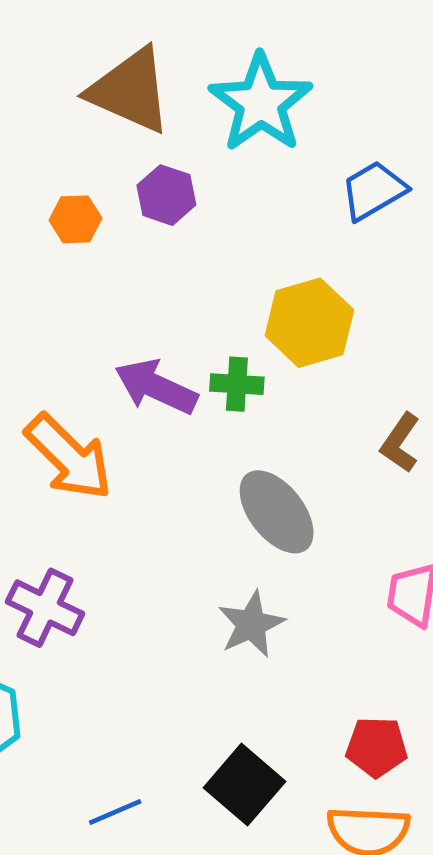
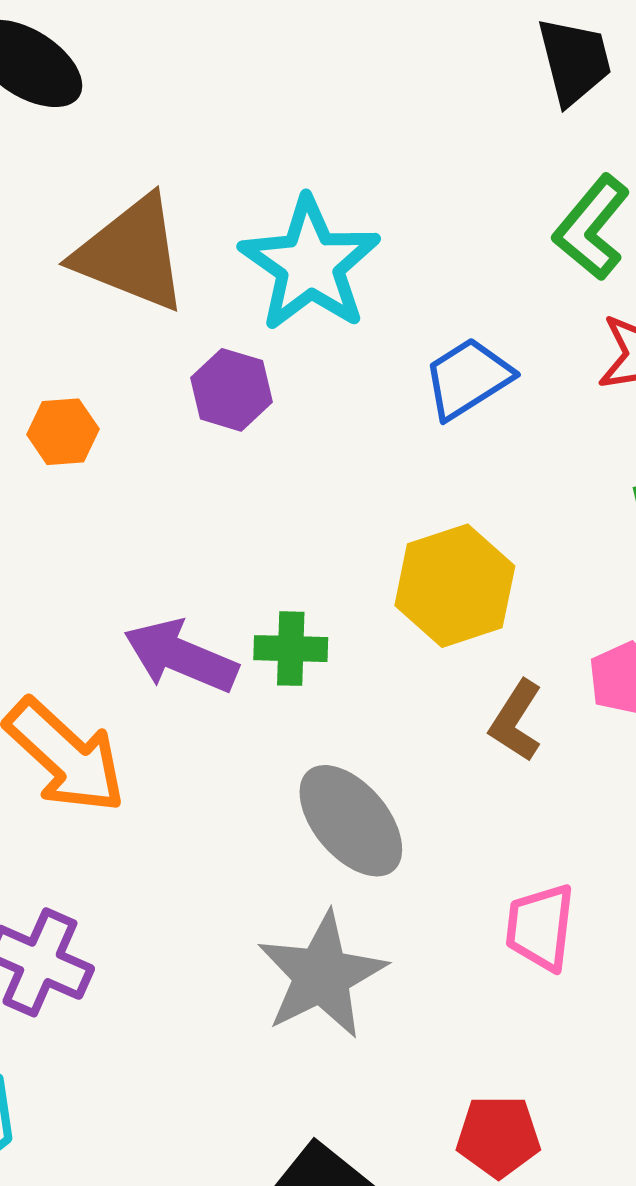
purple hexagon: (166, 195) -> (231, 390), moved
yellow hexagon: (309, 323) -> (455, 586), moved
gray star: (251, 624) -> (322, 975), size x1.4

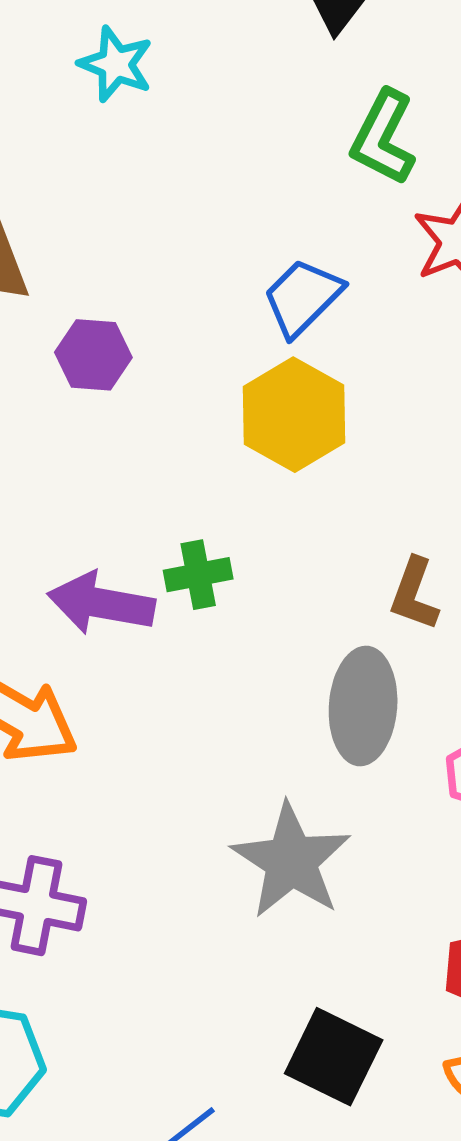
cyan star: (310, 264) -> (116, 64), moved, size x0.6
yellow hexagon: (455, 586) -> (294, 415), moved
gray ellipse: (351, 821) -> (363, 706), moved, turned 57

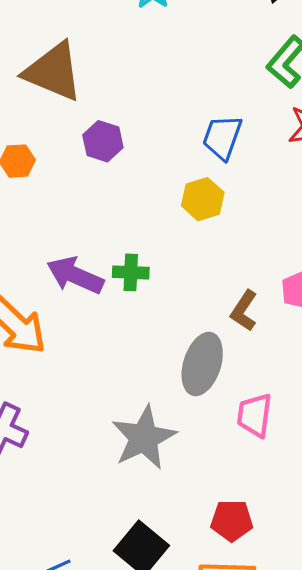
blue trapezoid: (303, 297) -> (222, 137), turned -39
yellow hexagon: (294, 415) -> (203, 199), size x0.7

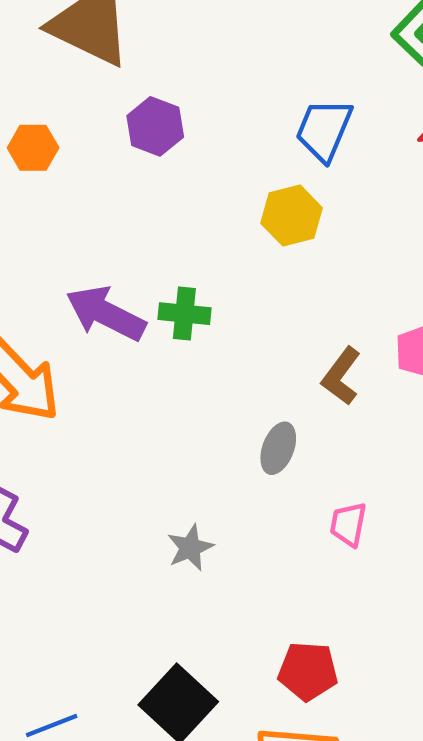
gray ellipse: (202, 364) -> (278, 448), size x0.6
pink trapezoid: (255, 415) -> (348, 524), size x0.7
gray star: (144, 438) -> (190, 548), size x0.5

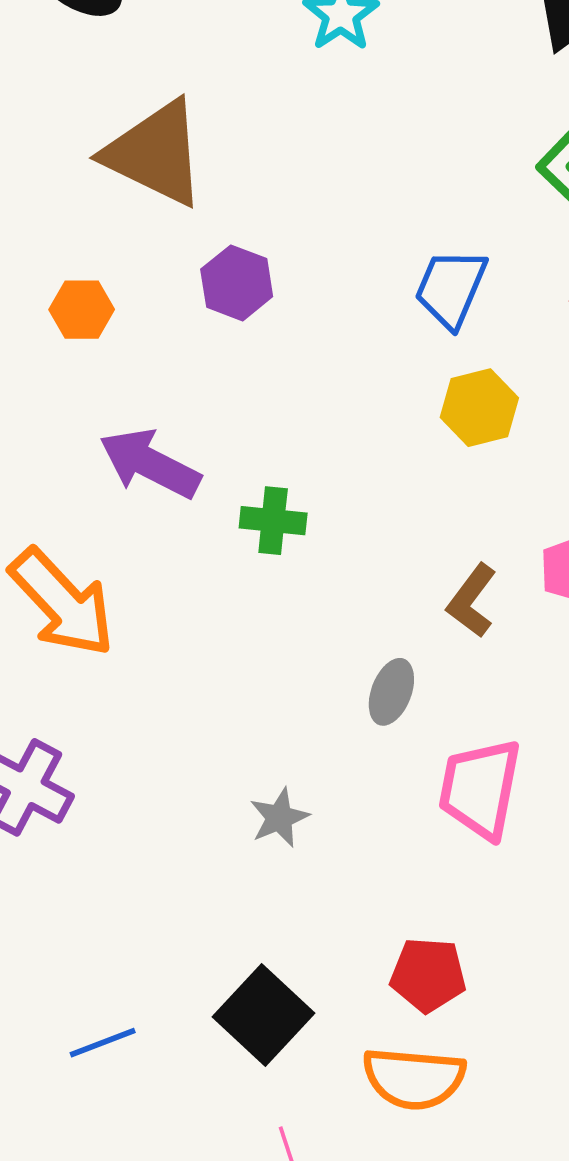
yellow hexagon: (292, 216) -> (479, 408), moved
purple arrow: (106, 313) -> (150, 464), moved
pink trapezoid: (348, 524) -> (480, 789), size x1.8

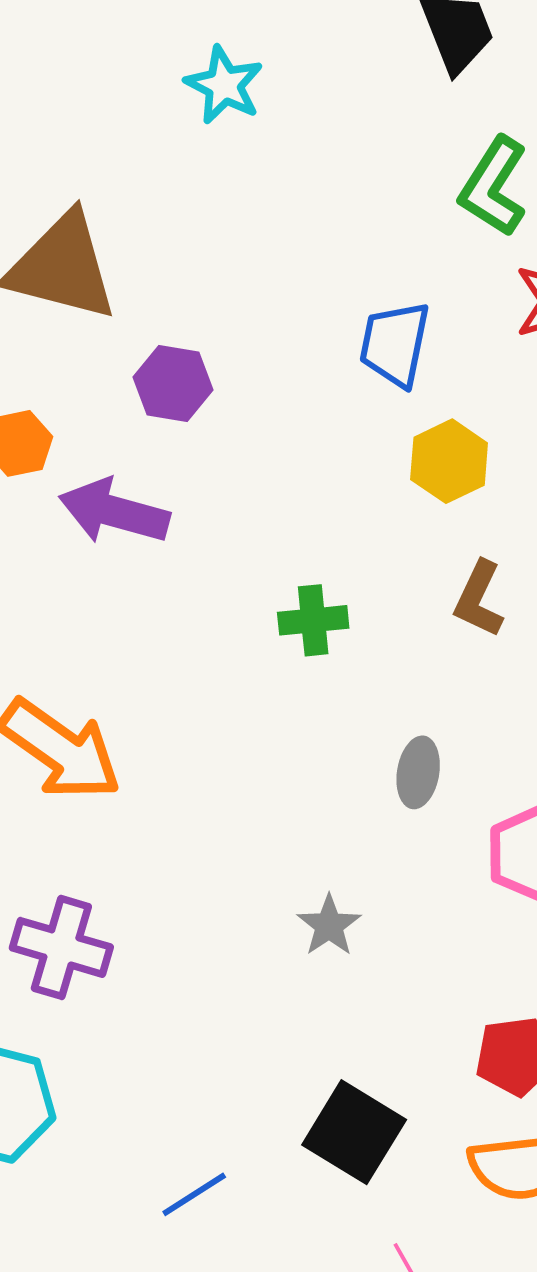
purple arrow: (150, 464) -> (114, 512), moved
green cross: (273, 521) -> (313, 620), moved
brown L-shape: (472, 601) -> (479, 599), moved

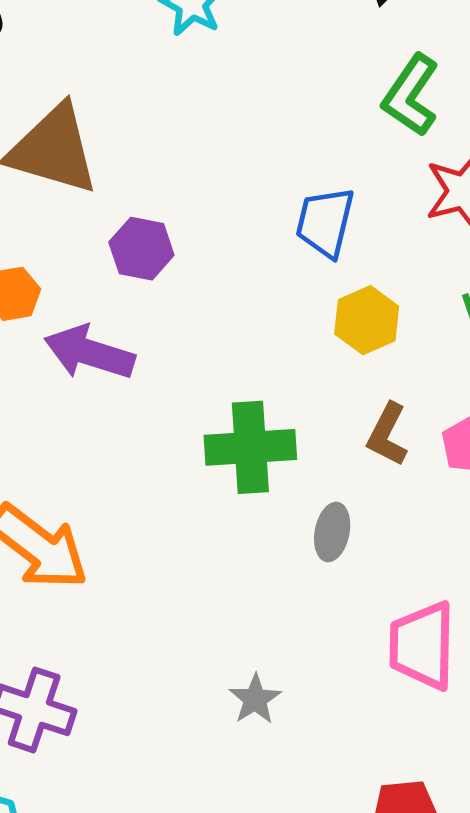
green cross: (313, 620) -> (250, 447), size x1.6
gray ellipse: (418, 772) -> (332, 532), moved

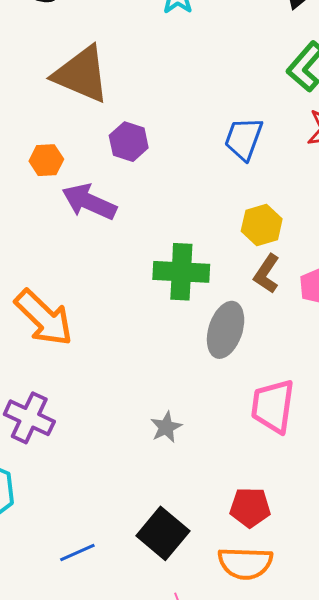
yellow hexagon: (367, 320) -> (262, 225), moved
gray ellipse: (332, 532) -> (226, 330), size x1.6

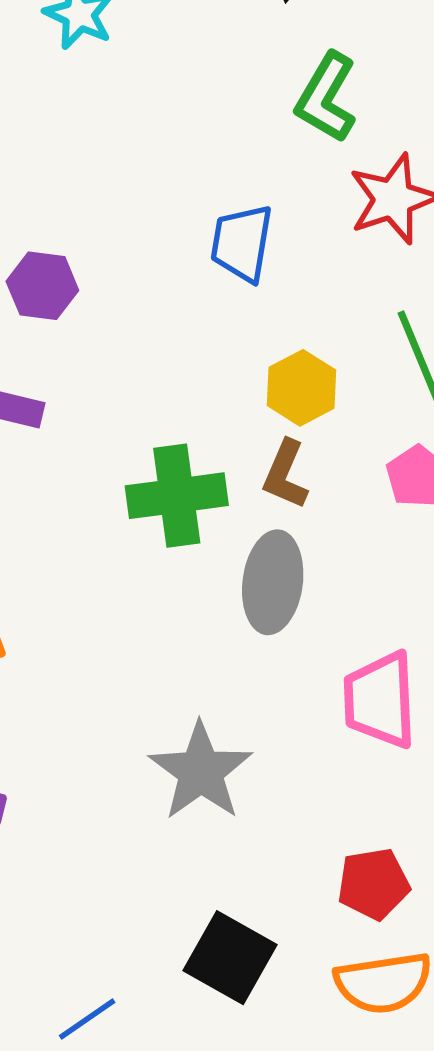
brown L-shape: (267, 274) -> (285, 474), moved
gray star: (166, 427) -> (201, 771), size x1.8

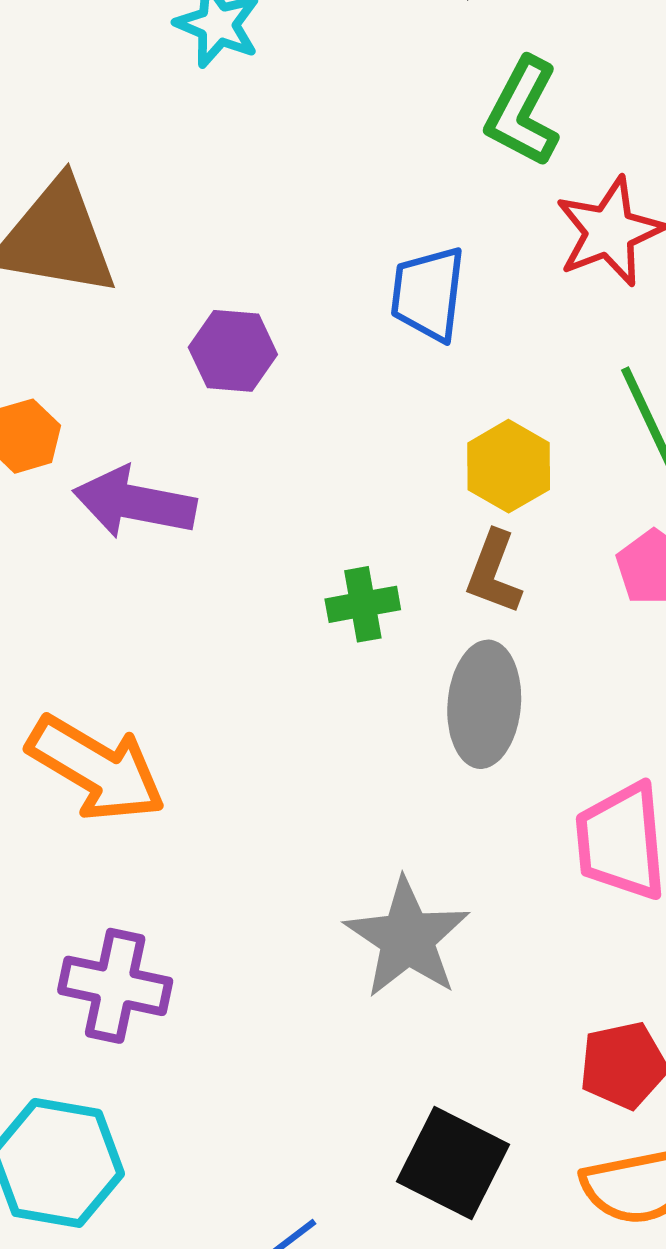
purple hexagon: (42, 286) -> (233, 351), moved
green cross: (177, 496) -> (363, 604), size x0.6

